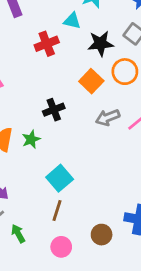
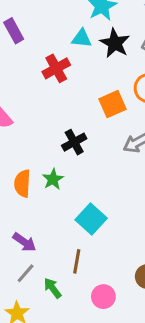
black star: (101, 43) -> (115, 43), moved, turned -30
orange square: (91, 81) -> (112, 104), turned 30
brown line: (57, 211) -> (77, 261), moved

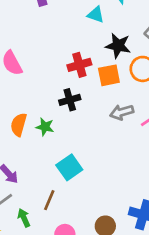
black star: (115, 43) -> (118, 46), moved, turned -30
red cross: (56, 68) -> (79, 65), moved
green star: (53, 179) -> (45, 127), turned 30

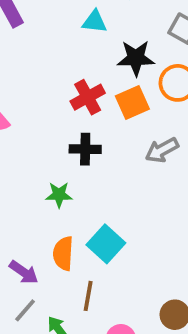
black cross: (70, 100) -> (85, 149), turned 30
orange semicircle: (19, 125) -> (63, 253), moved

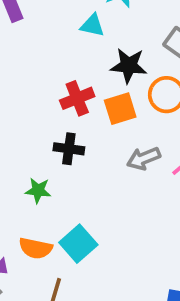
orange semicircle: (63, 253) -> (36, 248), turned -88

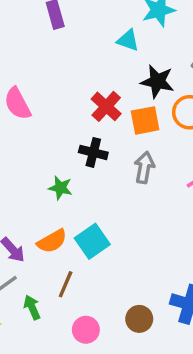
red cross: (77, 98) -> (106, 106), turned -32
gray arrow: (144, 158) -> (144, 168), moved, turned 116
orange semicircle: (36, 248) -> (52, 241), turned -48

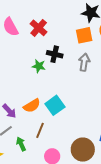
red cross: (106, 106) -> (39, 28), moved
green star: (60, 188) -> (39, 66), moved
brown circle: (139, 319) -> (83, 150), size x1.5

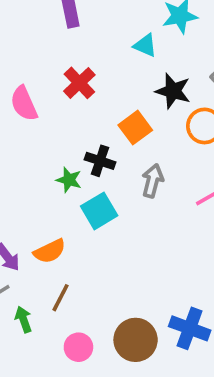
red cross: (39, 28) -> (79, 83), moved
orange square: (84, 35) -> (135, 128), moved, turned -30
cyan square: (55, 105) -> (99, 211), moved

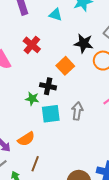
cyan triangle: (145, 45) -> (56, 15), moved
gray arrow: (153, 181) -> (77, 111), moved
cyan square: (99, 211) -> (51, 114), turned 30

